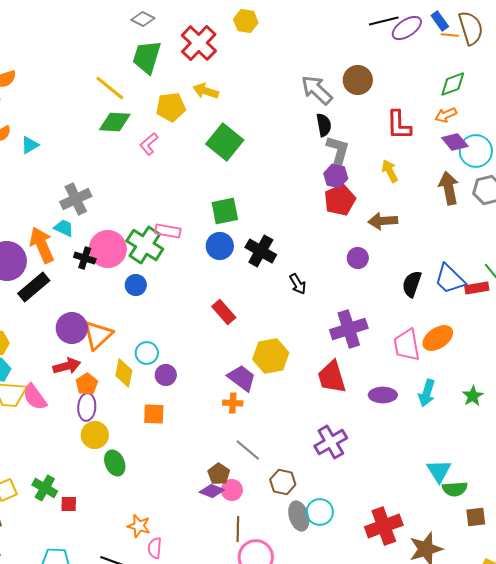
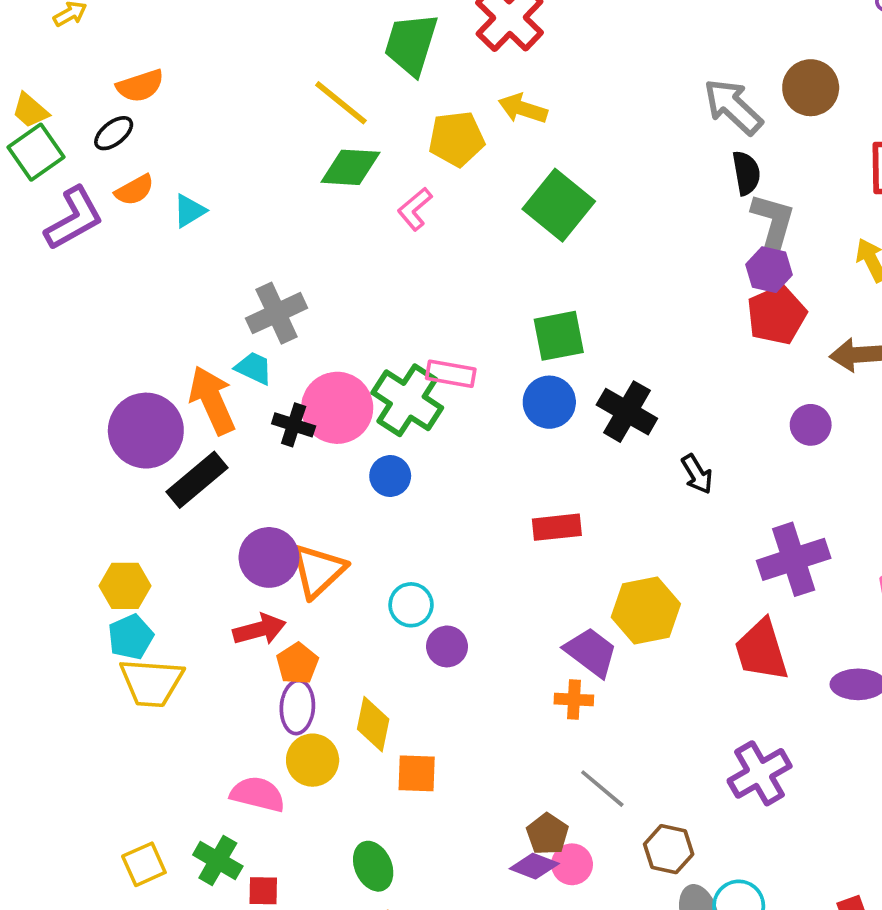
red rectangle: (224, 312) -> (557, 527), turned -55
yellow diamond: (124, 373) -> (373, 724), moved
pink semicircle: (35, 397) -> (258, 794), moved, turned 140
orange square: (154, 414) -> (417, 773), moved
green ellipse: (115, 463) -> (373, 866), moved

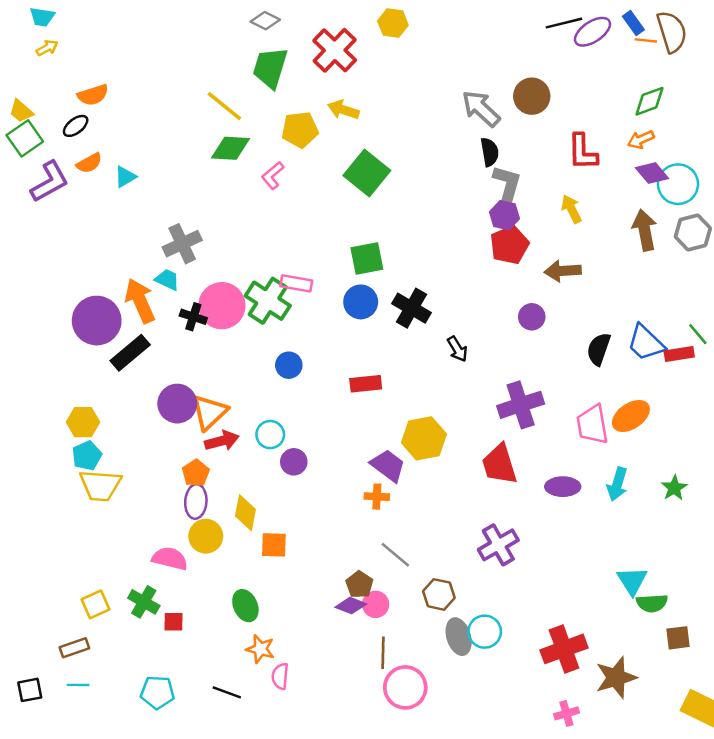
blue circle: (390, 476) -> (289, 365), moved
red arrow: (259, 629) -> (222, 441), moved

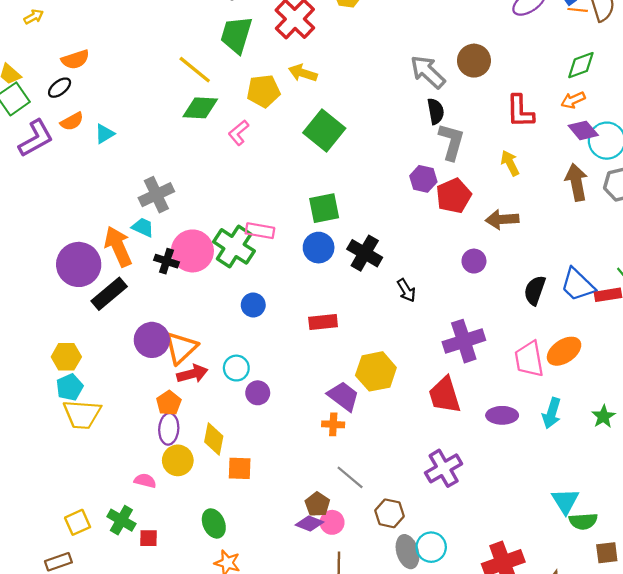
purple hexagon: (504, 215) -> (423, 179), moved
pink semicircle: (170, 559) -> (145, 481), size x0.7

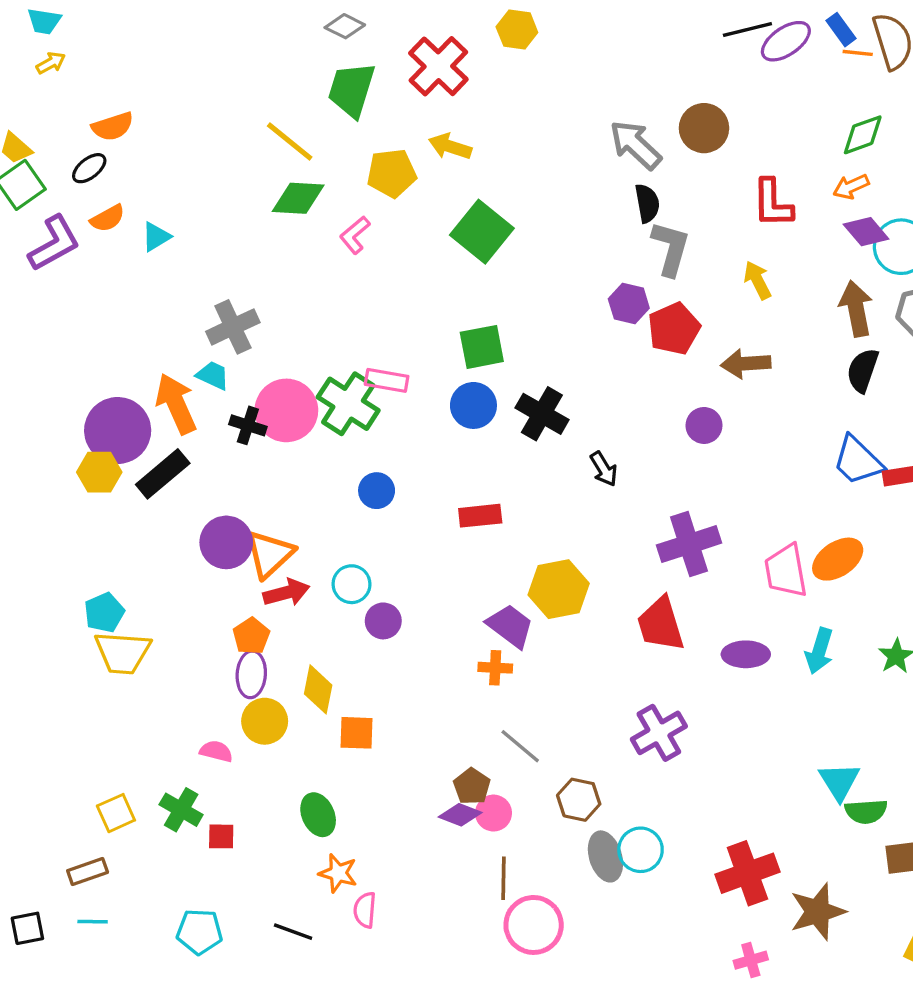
black semicircle: (535, 290) -> (863, 370), moved
yellow hexagon: (66, 357) -> (99, 472), moved

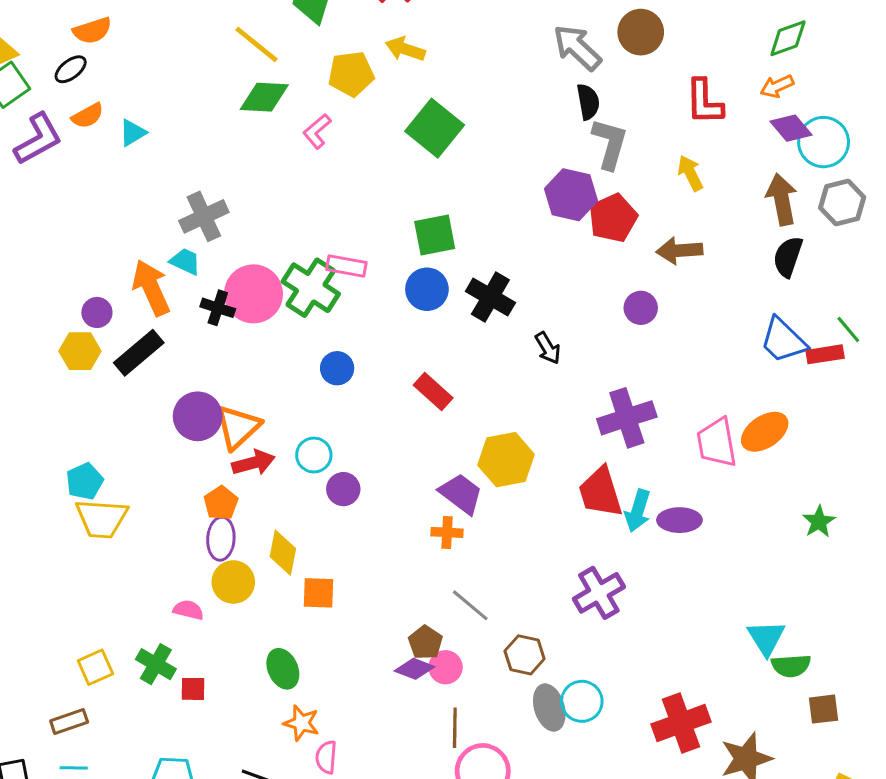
purple hexagon: (629, 304) -> (571, 195), size x1.4
purple circle: (118, 430) -> (97, 312), size x0.5
red rectangle: (480, 516) -> (433, 391), turned 48
cyan arrow: (819, 651) -> (638, 511), moved

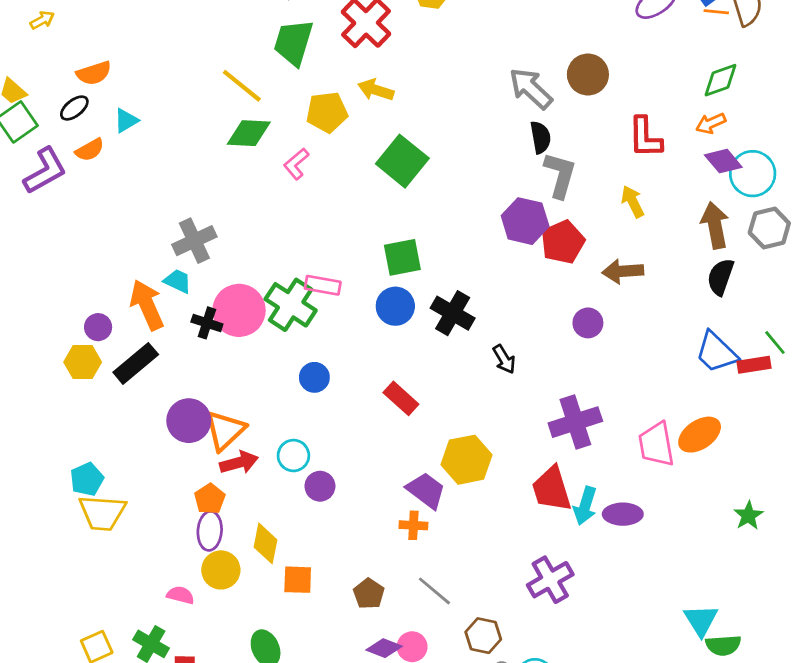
cyan triangle: (133, 133) -> (126, 121), moved
brown pentagon: (425, 642) -> (369, 594), moved

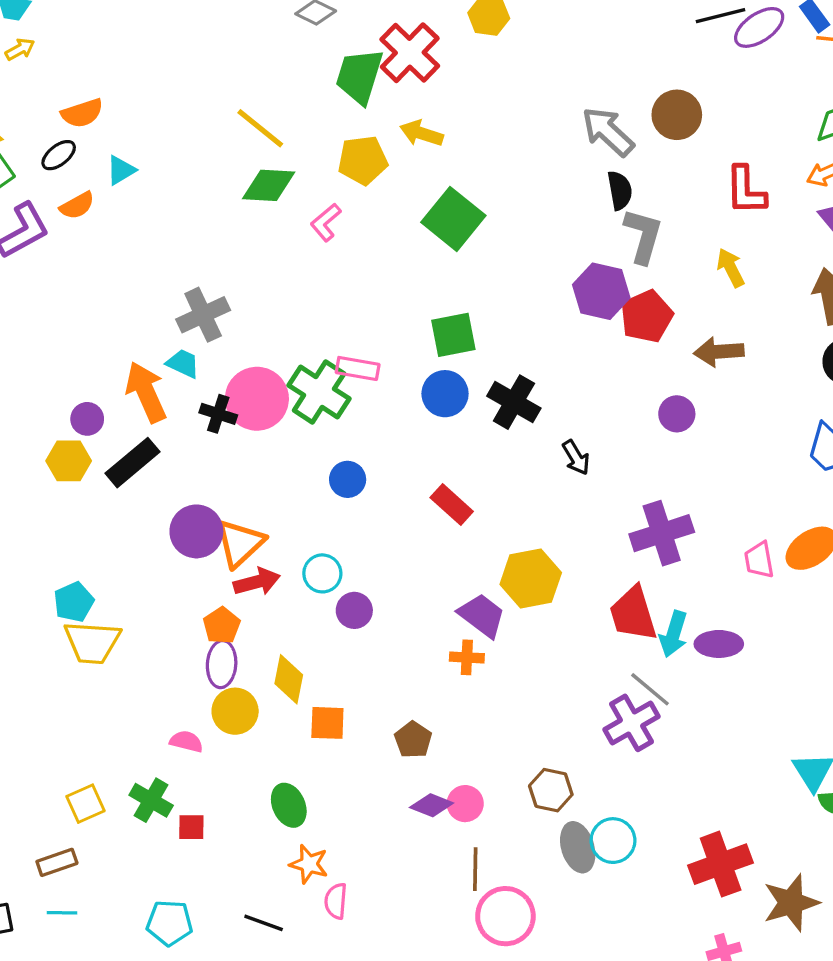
green trapezoid: (293, 42) -> (359, 76), moved
pink trapezoid: (656, 444) -> (759, 560), size x0.7
gray line: (434, 591) -> (650, 689), moved

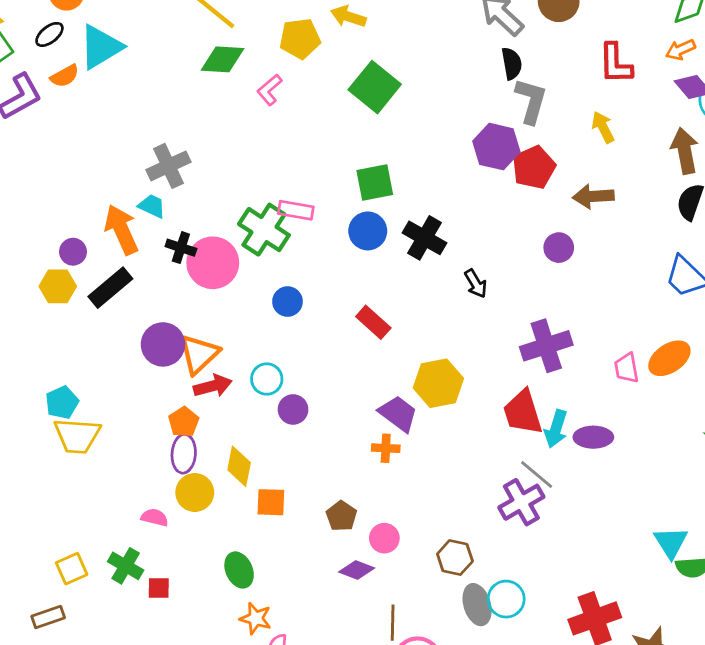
cyan triangle: (121, 170) -> (101, 47), size x1.8
pink circle: (257, 399) -> (213, 263), moved
pink circle: (465, 804) -> (384, 538), moved

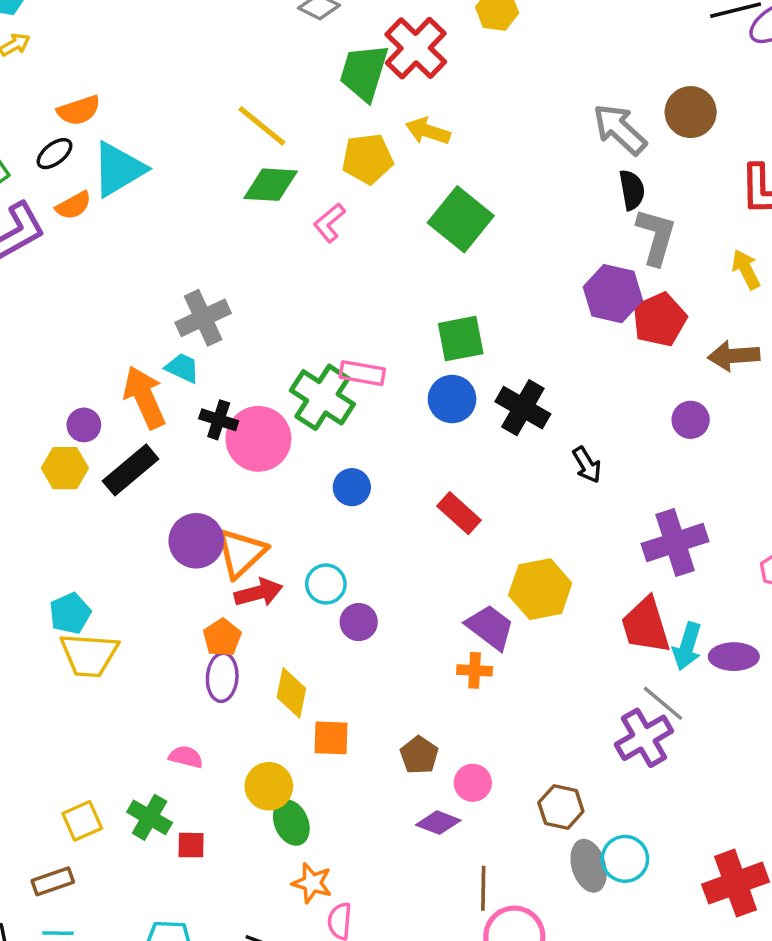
yellow circle: (195, 492) -> (269, 786), moved

